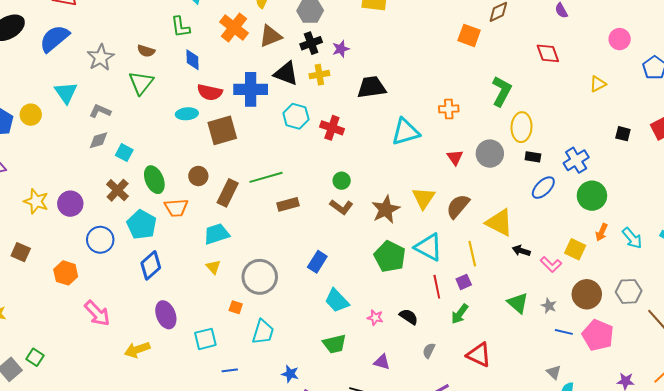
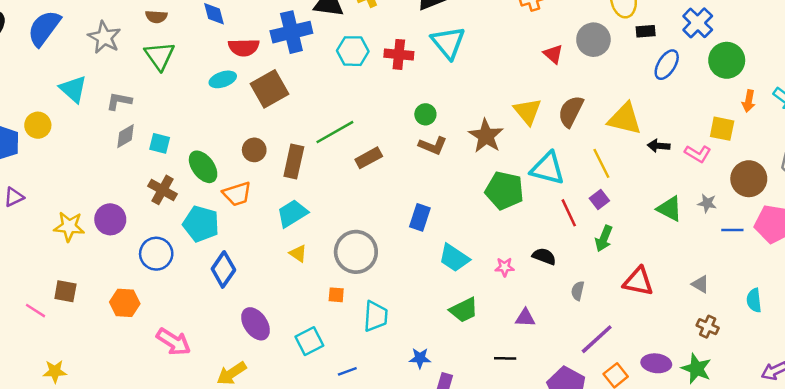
cyan triangle: (405, 132) -> (448, 43), moved, turned -40
gray triangle: (554, 372) -> (700, 284), moved

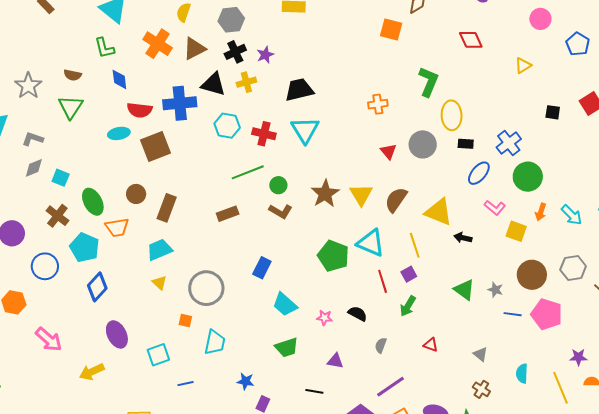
green line: (335, 132) -> (248, 172), moved
brown star: (486, 136) -> (325, 194), moved
pink L-shape: (698, 154) -> (495, 208), moved
red triangle: (638, 281) -> (431, 345), size x0.6

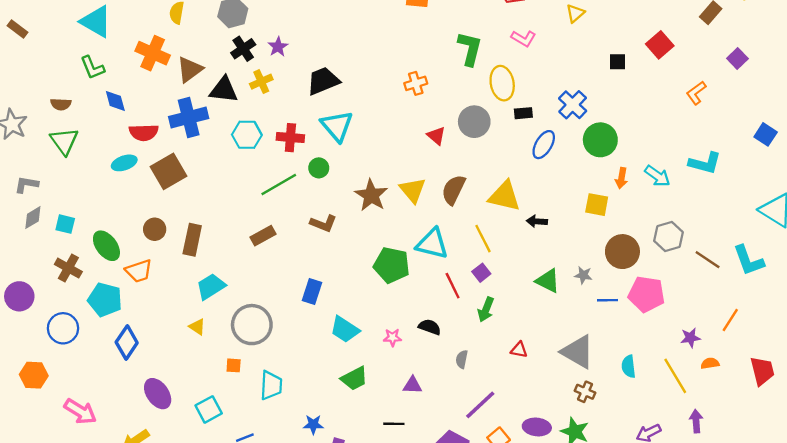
brown triangle: (194, 49) -> (190, 69), moved
green circle: (278, 185) -> (319, 168), moved
pink L-shape: (495, 208) -> (523, 38), moved
cyan trapezoid: (159, 250) -> (211, 286), moved
gray triangle: (480, 354) -> (578, 352), size x2.0

